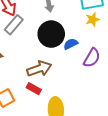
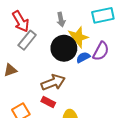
yellow star: (93, 20) -> (78, 38), moved, size x1.5
purple semicircle: (92, 58) -> (101, 51), moved

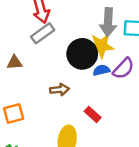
gray arrow: (61, 20) -> (108, 22), moved, size x1.6
brown arrow: (53, 82) -> (60, 90), size x0.7
red rectangle: (48, 102) -> (93, 114), moved

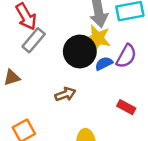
yellow star: (101, 46) -> (97, 38), turned 30
red rectangle: (93, 114) -> (126, 107), moved

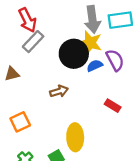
purple semicircle: (126, 56) -> (115, 60), turned -60

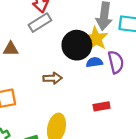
red rectangle: (113, 106) -> (102, 106), turned -56

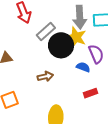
gray rectangle: (40, 23) -> (46, 31), moved
blue semicircle: (94, 62) -> (83, 67), moved, turned 40

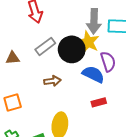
gray rectangle: (46, 31) -> (45, 46), moved
blue semicircle: (83, 67) -> (93, 74), size x1.5

